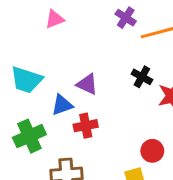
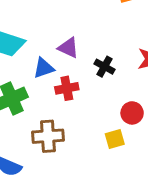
black cross: (142, 77) -> (105, 67), moved

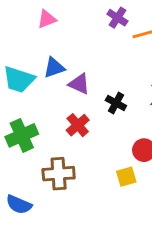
blue triangle: (44, 68) -> (54, 68), moved
red cross: (67, 88) -> (78, 125), turned -30

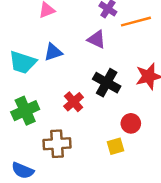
purple triangle: (79, 84) -> (96, 39), moved
black cross: (116, 103) -> (107, 83), size x1.5

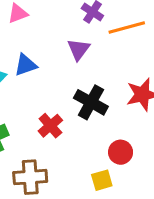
purple triangle: (96, 39) -> (78, 49), turned 42

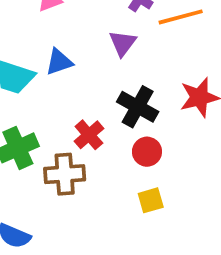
red circle: (121, 152) -> (147, 152), moved
brown cross: (30, 177) -> (65, 174), moved

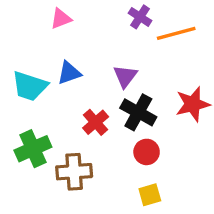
purple triangle: (123, 43) -> (125, 76), moved
red cross: (89, 135) -> (96, 122), moved

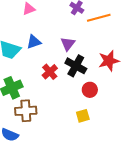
red circle: (147, 152) -> (90, 90), moved
brown cross: (74, 172) -> (26, 111), moved

